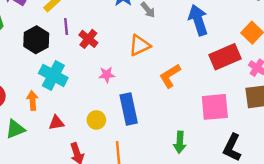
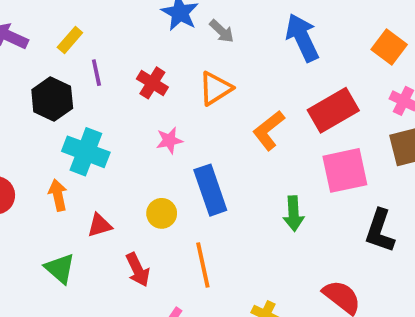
red cross: (88, 39) -> (152, 83), moved
red rectangle: (225, 57) -> (333, 110), moved
green triangle: (15, 129) -> (60, 268), moved, turned -50
green arrow: (180, 142) -> (294, 214), moved

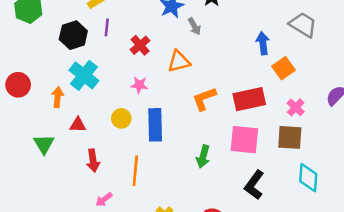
blue arrow: (302, 38) -> (263, 43), moved, size x0.7
orange square: (389, 47) -> (284, 68), moved
yellow circle: (162, 213) -> (121, 118), moved

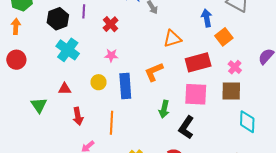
orange triangle: (179, 61) -> (172, 39), moved
orange arrow: (57, 97) -> (16, 26), moved
orange L-shape: (204, 99) -> (154, 72), moved
black L-shape: (254, 185) -> (186, 128), moved

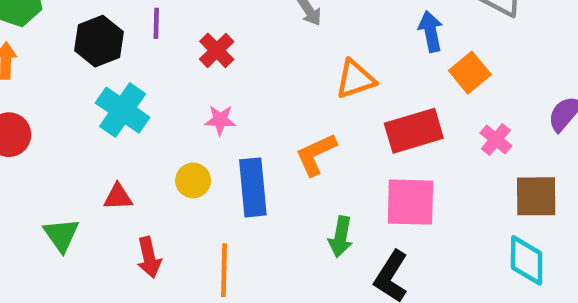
brown square: (231, 91) -> (536, 196), moved

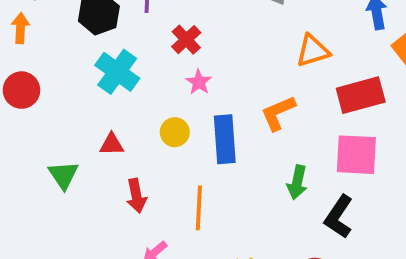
red cross: (217, 50) -> (186, 40), moved
pink star: (220, 120) -> (199, 82), turned 30

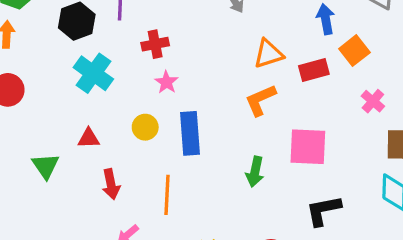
red cross: (186, 40) -> (155, 44), turned 32
red rectangle: (361, 95) -> (314, 70), moved, size x0.7
orange L-shape: (278, 113) -> (260, 100), moved
black L-shape: (339, 217) -> (323, 210), moved, turned 45

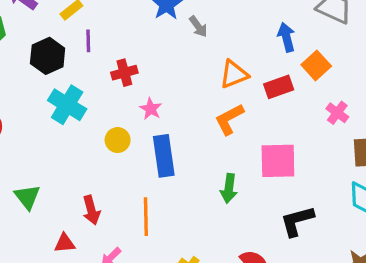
pink star: (166, 82) -> (151, 109), moved
yellow circle: (145, 127) -> (118, 140), moved
red triangle: (89, 138) -> (65, 243), moved

